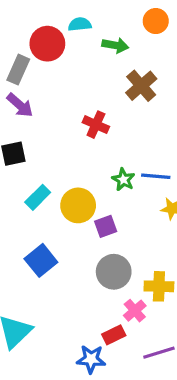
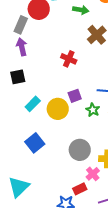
purple arrow: (20, 105) -> (22, 47), turned -144
green star: (123, 180) -> (93, 110), moved
purple square: (106, 226) -> (75, 96), moved

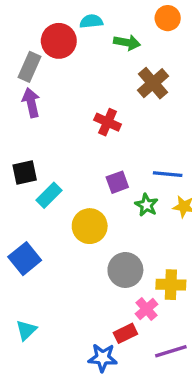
black square: (18, 77) -> (25, 172), moved
yellow circle: (58, 109) -> (90, 226), moved
blue square: (35, 143) -> (25, 259), moved
cyan triangle: (19, 187) -> (26, 330), size x0.6

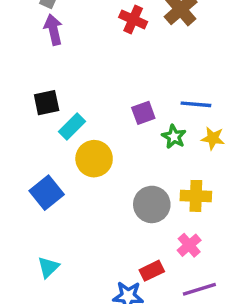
red cross: (108, 122) -> (133, 19), moved
yellow circle: (90, 226) -> (94, 159), moved
yellow cross: (171, 285) -> (196, 196), moved
pink cross: (147, 309) -> (189, 245), moved

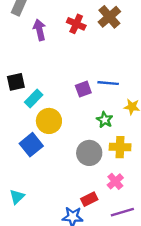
purple arrow: (53, 30) -> (40, 30), moved
blue line: (196, 104) -> (108, 83), moved
green star: (174, 137) -> (105, 120), moved
blue square: (47, 193) -> (31, 145), moved

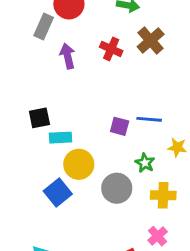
purple square: (83, 89) -> (120, 126), turned 35
cyan rectangle: (34, 98) -> (60, 138), turned 42
gray circle: (89, 153) -> (117, 188), moved

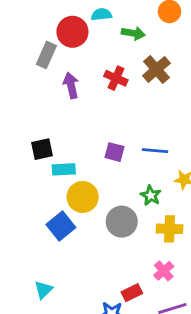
purple square: (120, 126) -> (114, 152), moved

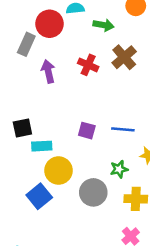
green star: (151, 196) -> (119, 169), turned 30

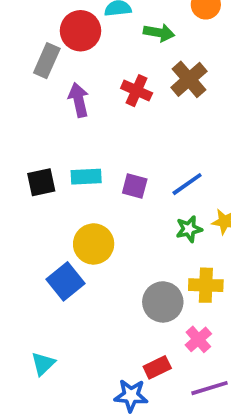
blue line: (123, 129) -> (187, 184), turned -40
cyan rectangle: (42, 146) -> (86, 177), moved
green star: (119, 169) -> (189, 229), moved
gray circle: (93, 192) -> (163, 302), moved

